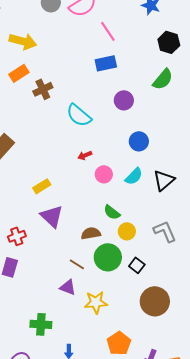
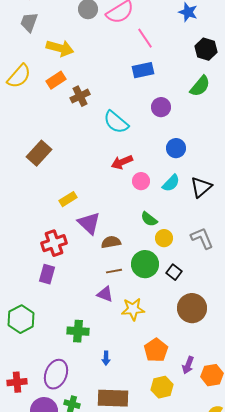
red arrow: (85, 155) -> (122, 162), size x1.5
yellow rectangle: (42, 186) -> (68, 199), moved
brown semicircle: (91, 233) -> (111, 242), moved
red cross: (17, 236) -> (54, 243), size x1.4
brown line: (77, 264) -> (114, 271), turned -42

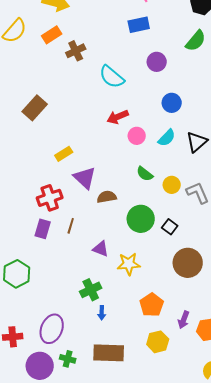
yellow circle: (164, 238) -> (172, 185), moved
brown line: (114, 271) -> (71, 226), moved, turned -63
green cross: (78, 331) -> (91, 290), moved, turned -30

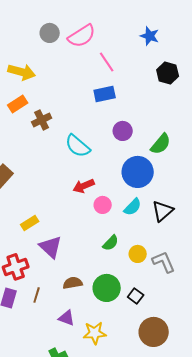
green semicircle: (196, 41) -> (161, 144), moved
blue circle: (172, 103) -> (138, 172), size x1.6
green semicircle: (145, 174) -> (111, 243), turned -84
brown semicircle: (107, 197) -> (73, 283), moved

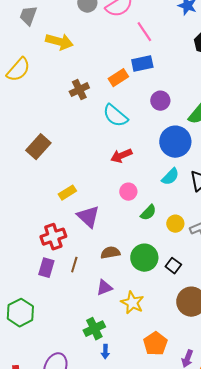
orange rectangle: (18, 104) -> (118, 78), moved
pink circle: (103, 205) -> (128, 192), moved
purple triangle: (67, 318) -> (104, 288), turned -42
yellow star: (95, 333) -> (132, 303), turned 30

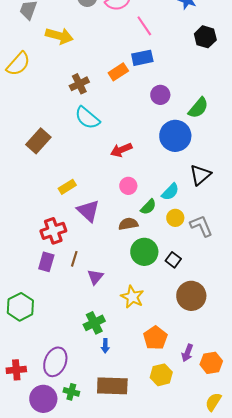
cyan semicircle: (115, 116) -> (87, 118), moved
cyan semicircle: (170, 177) -> (170, 192), moved
brown semicircle: (110, 253) -> (128, 224), moved
purple triangle: (104, 288) -> (95, 277), moved, turned -30

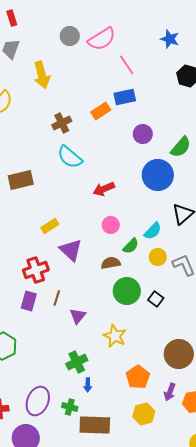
yellow arrow: (59, 36) -> (42, 75), turned 60
brown rectangle: (38, 141) -> (21, 180), turned 35
brown circle: (191, 296) -> (179, 354), moved
green cross: (71, 392) -> (70, 407), moved

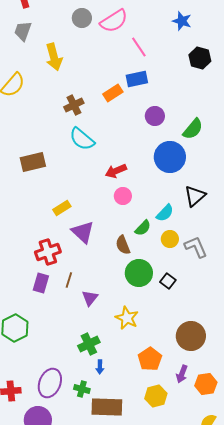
pink circle: (111, 225) -> (123, 196), moved
brown semicircle: (111, 263) -> (123, 245), turned -102

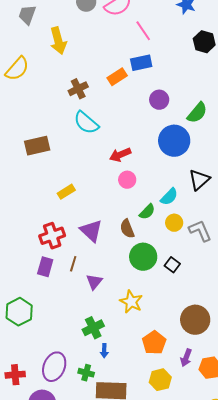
purple triangle: (83, 232) -> (91, 231), moved

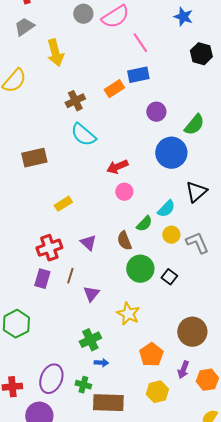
gray trapezoid: (27, 15) -> (24, 27), turned 35
purple triangle: (91, 231) -> (88, 243), size x0.7
blue arrow: (104, 351) -> (101, 363), turned -88

